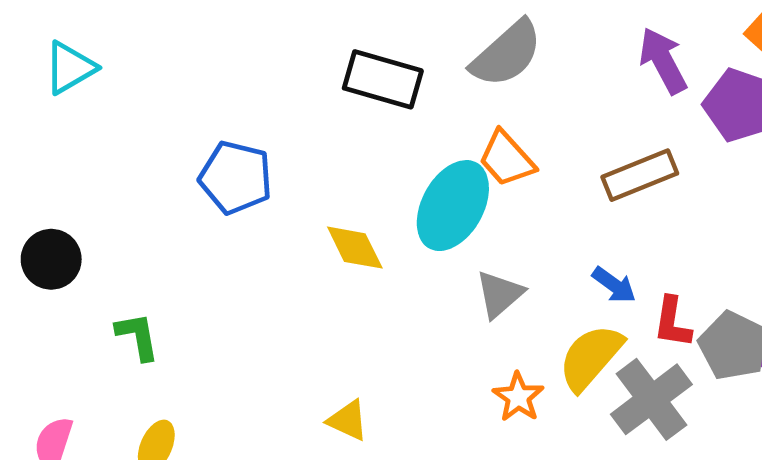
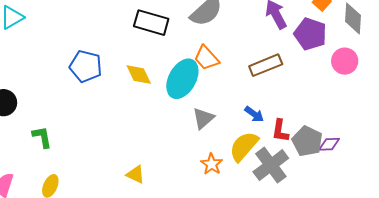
yellow diamond: (355, 248) -> (139, 75), moved

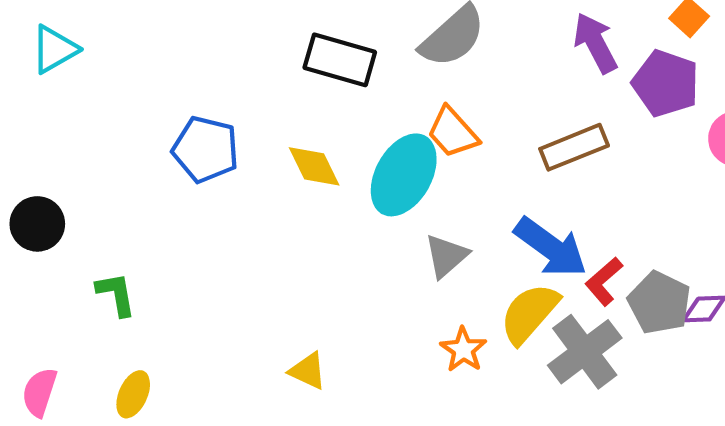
blue arrow: (254, 114) -> (551, 247), size x1.8
red L-shape: (280, 131) -> (604, 281), turned 40

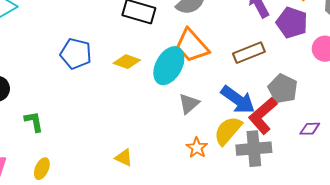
orange trapezoid: (453, 132) -> (192, 46), size x1.4
yellow diamond: (314, 166) -> (127, 62), turned -44
red L-shape: (604, 281) -> (263, 116), size x1.6
gray pentagon: (659, 303) -> (283, 89), moved
gray cross: (585, 352) -> (254, 149), turned 32

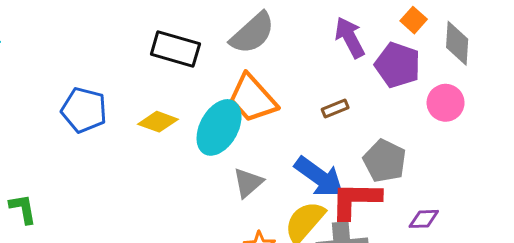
brown rectangle: (249, 53) -> (335, 109), size x0.6
red L-shape: (263, 116) -> (356, 200), turned 42

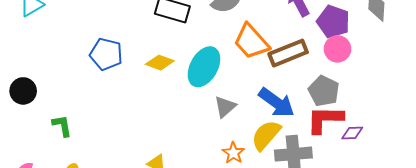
orange trapezoid: (252, 98) -> (251, 42), moved
pink circle: (446, 103) -> (337, 49), moved
brown rectangle: (335, 109) -> (288, 53), size x2.0
red L-shape: (356, 200) -> (325, 119), moved

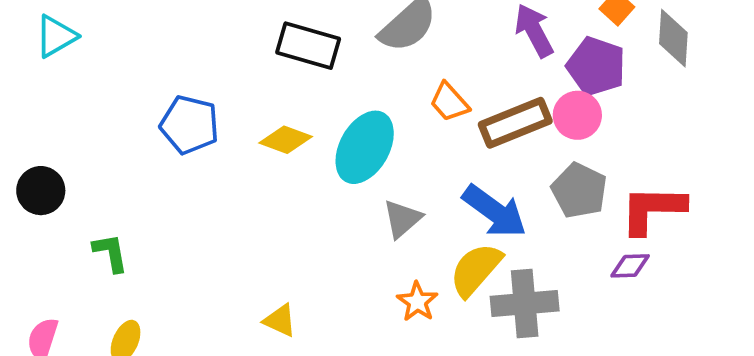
orange trapezoid: (251, 42) -> (449, 102), size x0.6
pink circle: (337, 49) -> (577, 115), moved
red L-shape: (325, 119) -> (653, 209), moved

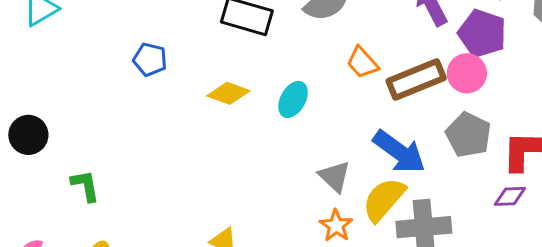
blue pentagon: (190, 125) -> (150, 59), moved, size x0.7
cyan ellipse: (365, 147) -> (293, 99), size x0.6
gray triangle: (402, 219) -> (335, 176), moved, turned -36

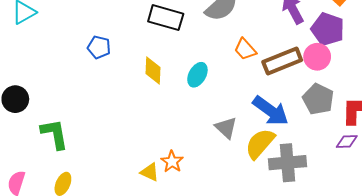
yellow diamond: (228, 93) -> (153, 71), turned 72
green L-shape: (85, 186) -> (54, 134), size x1.4
orange star: (336, 226) -> (172, 162), moved

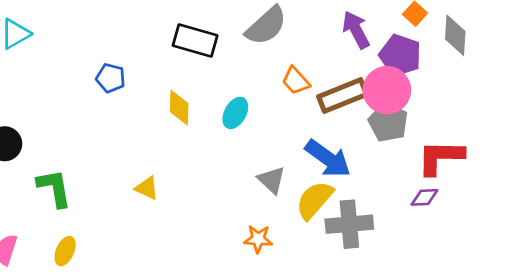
pink circle: (317, 57) -> (387, 90), size x1.4
gray pentagon: (318, 99) -> (388, 122), moved
orange star: (172, 162) -> (258, 239), moved, turned -30
yellow triangle: (150, 172) -> (147, 188), moved

